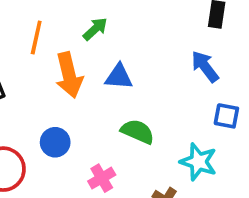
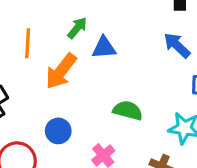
orange arrow: (69, 75) -> (61, 71), turned 60
blue triangle: (119, 77) -> (104, 48), moved

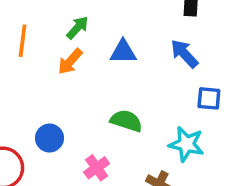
blue triangle: (104, 48) -> (123, 52), moved
orange arrow: (61, 71) -> (70, 62), moved, size x0.7

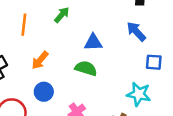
blue triangle: (123, 52) -> (93, 42), moved
orange arrow: (70, 62) -> (40, 60), moved
green semicircle: (126, 121) -> (86, 68), moved

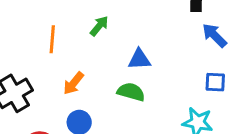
blue arrow: (136, 31) -> (214, 35), moved

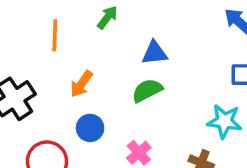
green semicircle: (131, 92) -> (147, 90), turned -40

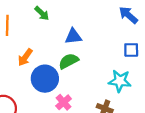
green arrow: (107, 17) -> (42, 13), turned 98
blue circle: (90, 128) -> (45, 79), moved, size x1.5

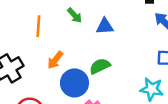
blue triangle: (73, 36) -> (105, 26), moved

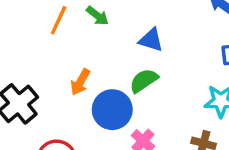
orange line: (38, 26) -> (59, 20), moved, turned 30
blue triangle: (105, 26) -> (151, 40), moved, turned 30

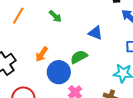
orange line: (59, 20) -> (18, 16), moved
blue triangle: (151, 40) -> (95, 33), moved

